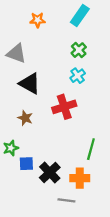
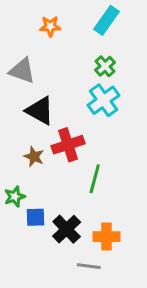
cyan cross: (78, 76) -> (104, 100), size x1.5
red cross: (64, 107) -> (68, 145), moved
green line: (91, 149) -> (95, 179), moved

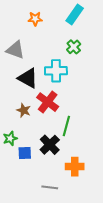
cyan cross: (104, 100) -> (56, 71), moved, turned 35
red cross: (68, 145) -> (48, 102), turned -35
black cross: (67, 229) -> (50, 145), moved
gray line: (89, 266) -> (50, 187), moved

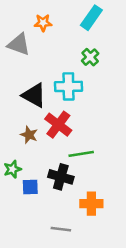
gray triangle: (15, 50) -> (19, 44), moved
green line: (66, 126) -> (81, 154), turned 66
black cross: (50, 145) -> (61, 177), turned -30

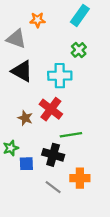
black triangle: (34, 95) -> (22, 71), moved
gray line: (61, 229) -> (53, 187), moved, turned 30

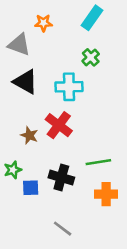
green line: (71, 135) -> (98, 162), moved
orange cross: (80, 178) -> (106, 194), moved
gray line: (53, 187) -> (63, 229), moved

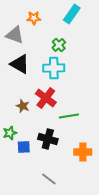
green cross: (91, 57) -> (59, 45), moved
green line: (98, 162) -> (69, 116), moved

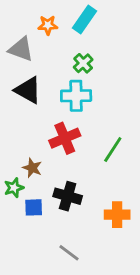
cyan rectangle: (72, 14) -> (85, 19), moved
red cross: (46, 98) -> (65, 138), turned 30
brown star: (23, 106) -> (32, 168), moved
green line: (69, 116) -> (113, 150), moved, turned -48

